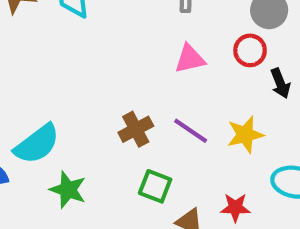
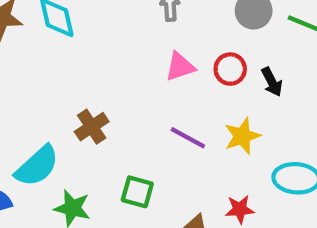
red circle: (250, 50) -> (230, 69), moved
brown cross: (136, 129) -> (92, 127), moved
green square: (155, 186) -> (137, 192), moved

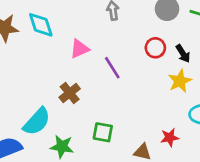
pink triangle: (180, 67) -> (79, 49), moved
yellow star: (242, 136) -> (180, 81), moved
purple line: (188, 138) -> (112, 68), moved, turned 35

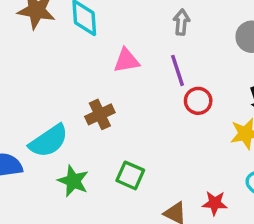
red circle: (155, 48) -> (198, 101), moved
purple line: (112, 68) -> (177, 70), moved

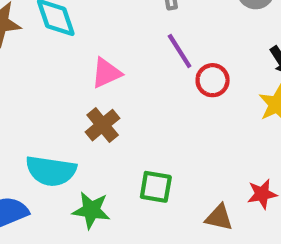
pink triangle: (126, 61) -> (106, 73), moved
cyan semicircle: (49, 141) -> (51, 171), turned 57

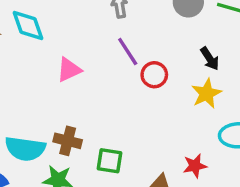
brown cross: (103, 125) -> (68, 141), moved, turned -36

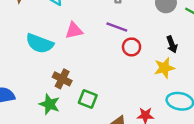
purple line: (128, 52) -> (117, 27), turned -50
cyan semicircle: (25, 149) -> (40, 43), moved

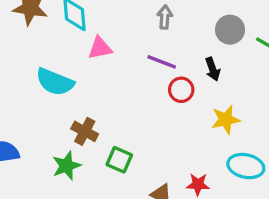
pink triangle: (74, 30) -> (100, 48), moved
black arrow: (172, 44) -> (213, 69), moved
green star: (49, 104) -> (66, 166), turned 30

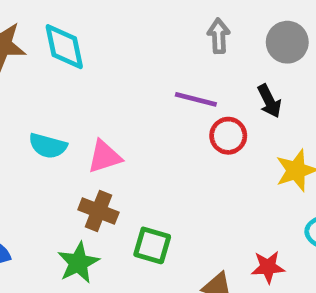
gray arrow: (165, 17) -> (219, 36), moved
pink triangle: (100, 48) -> (104, 157), moved
cyan semicircle: (55, 82) -> (48, 146), size x0.7

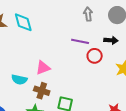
black arrow: (269, 101) -> (111, 40), turned -56
cyan semicircle: (48, 146) -> (19, 79), moved

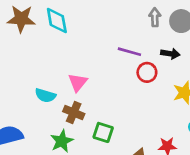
gray arrow: (88, 14) -> (155, 17), moved
pink triangle: (43, 68) -> (78, 82), turned -35

